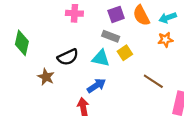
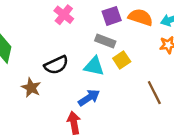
pink cross: (74, 13) -> (64, 15), turned 35
orange semicircle: (141, 15) -> (141, 17), turned 135
brown line: (153, 81) -> (154, 93), turned 30

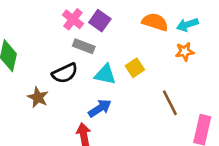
purple square: (112, 16) -> (100, 21), moved, turned -36
gray rectangle: (105, 41) -> (84, 46), moved

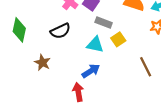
gray rectangle: (84, 46) -> (104, 23), moved
black semicircle: (65, 73) -> (60, 31), moved

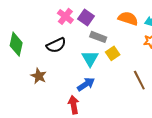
cyan triangle: (95, 45) -> (90, 59), turned 48

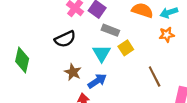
green diamond: (16, 44) -> (22, 60), moved
brown star: (39, 76) -> (73, 72), moved

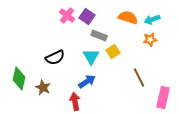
black semicircle: (65, 39) -> (55, 58), moved
green diamond: (22, 60) -> (19, 78), moved
brown star: (73, 72) -> (43, 88), moved

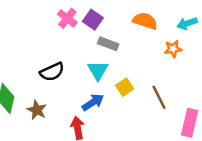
cyan arrow: (152, 20) -> (187, 23), moved
yellow square: (113, 52) -> (125, 87), moved

